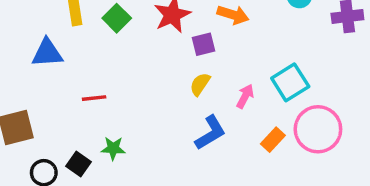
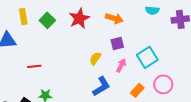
purple square: (203, 44) -> (117, 43), moved
pink circle: (318, 129) -> (163, 84), size x0.7

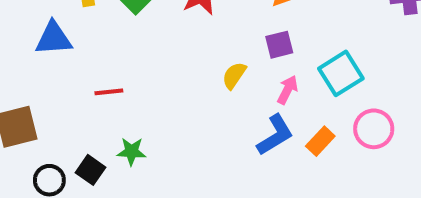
blue L-shape: (101, 86) -> (275, 135), moved

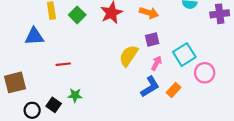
yellow semicircle: (234, 75) -> (129, 56), size x1.5
pink circle: (374, 129) -> (205, 73), moved

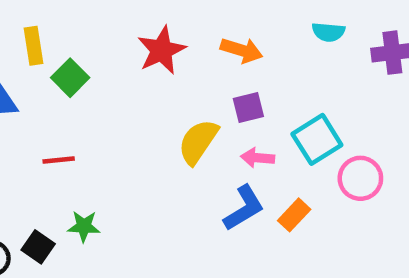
green square: (77, 15) -> (70, 78), moved
pink arrow: (156, 63) -> (258, 158), turned -112

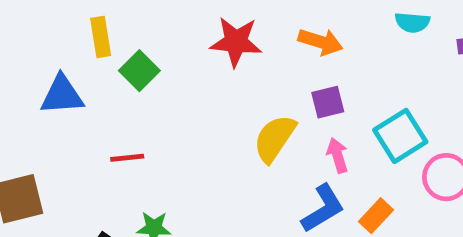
red star: (162, 50) -> (236, 42), turned 30
pink arrow: (258, 158) -> (337, 155), turned 68

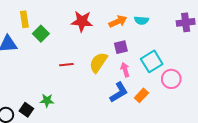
cyan semicircle: (412, 22) -> (141, 20), moved
orange arrow: (321, 42) -> (118, 21), turned -42
red line: (127, 158) -> (66, 65), moved

